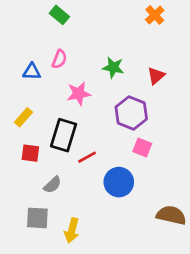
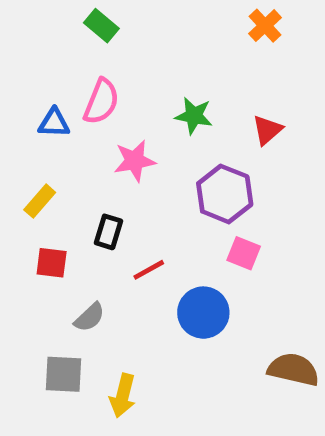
pink semicircle: (59, 59) -> (101, 101), size x1.4
black rectangle: (64, 135) -> (108, 232), size x0.6

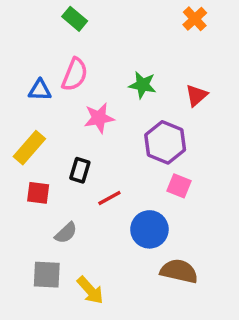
yellow rectangle: (40, 201) -> (29, 148), size x1.4
brown semicircle: (293, 369) -> (179, 271), moved
yellow arrow: (123, 396) -> (90, 290), turned -56

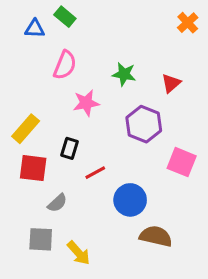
orange cross: (195, 19) -> (188, 23), moved
blue triangle: (40, 90) -> (35, 29), moved
pink square: (179, 186) -> (182, 162), moved, size x1.4
red square: (38, 193) -> (33, 168), size x1.4

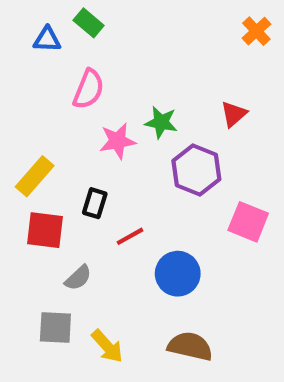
green star: (124, 74) -> (161, 122), moved
brown semicircle: (156, 236) -> (190, 346), moved

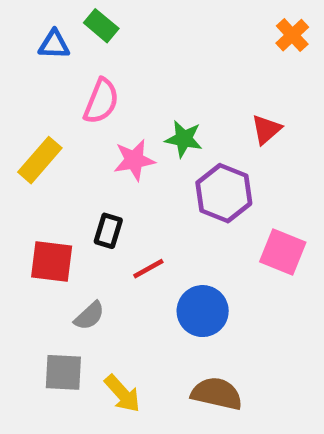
yellow rectangle: (35, 176) -> (40, 160), moved

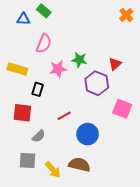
red triangle: (266, 129) -> (115, 64), moved
yellow rectangle: (40, 160) -> (17, 69), turned 66
black rectangle: (108, 231) -> (38, 89), moved
brown semicircle: (217, 394) -> (79, 165), moved

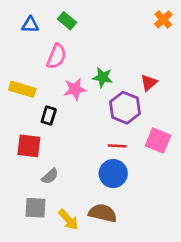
green rectangle: (44, 11) -> (67, 21), moved
red line: (64, 116) -> (117, 146), moved, turned 32

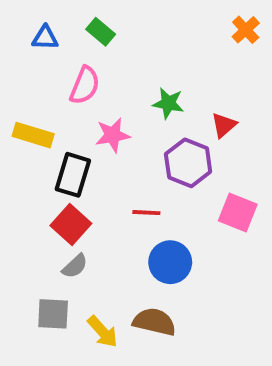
green star: (103, 77) -> (168, 103), moved
black rectangle: (49, 116) -> (73, 175), size x1.5
red square: (29, 146) -> (71, 224), moved, turned 35
red line: (117, 146) -> (146, 213), moved

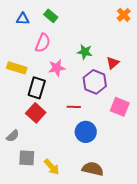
gray semicircle: (75, 266) -> (13, 136), moved
brown semicircle: (154, 322) -> (93, 169), moved

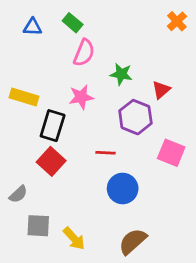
pink semicircle: (43, 43) -> (84, 53), moved
brown semicircle: (93, 169) -> (133, 241), turned -55

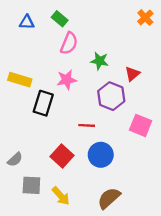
red square: (51, 161) -> (62, 156), moved

